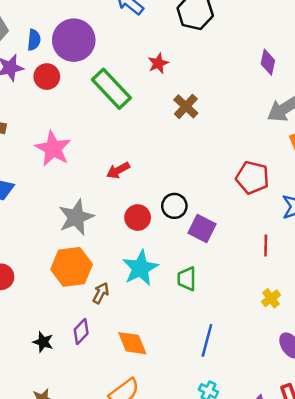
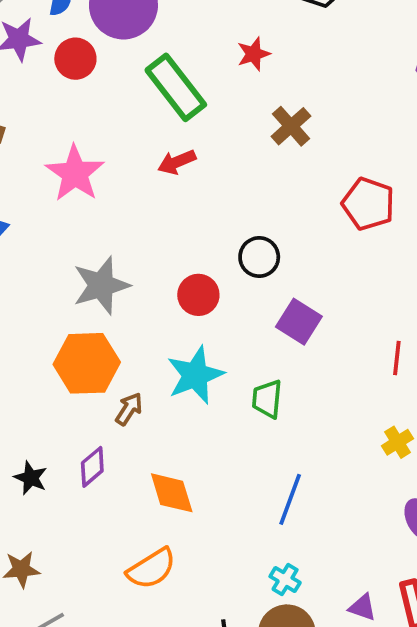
red arrow: (118, 170) -> (177, 162), moved
red pentagon: (252, 178) -> (368, 204), moved
black circle: (174, 206) -> (259, 257), moved

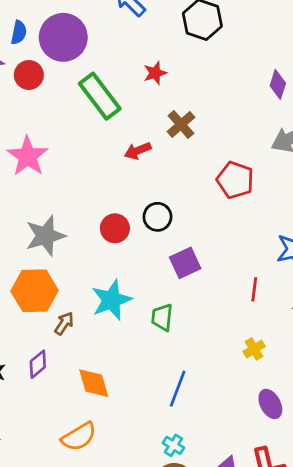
red arrow: (177, 162) -> (138, 151), moved
red circle: (198, 295) -> (115, 228), moved
purple square: (299, 322) -> (185, 263), turned 32

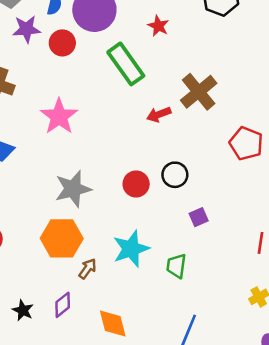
red star: (155, 73) -> (158, 26), moved, turned -30
brown cross: (181, 124) -> (199, 92), size x1.4
purple square: (185, 263) -> (199, 217), size x0.7

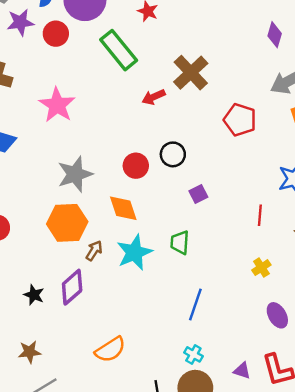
cyan star: (131, 249) -> (134, 252), moved
purple diamond: (63, 305) -> (72, 287), size x1.4
orange diamond: (113, 324) -> (123, 208), moved

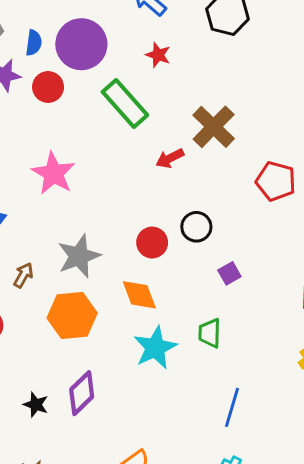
brown arrow: (94, 251) -> (23, 275), moved

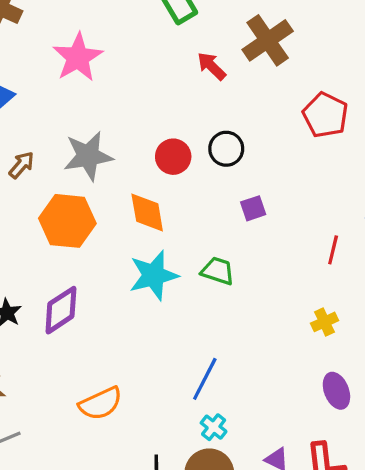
red arrow: (170, 158) -> (212, 66), turned 60
green trapezoid: (210, 333) -> (218, 271), turned 96
blue line: (232, 407) -> (205, 379), moved

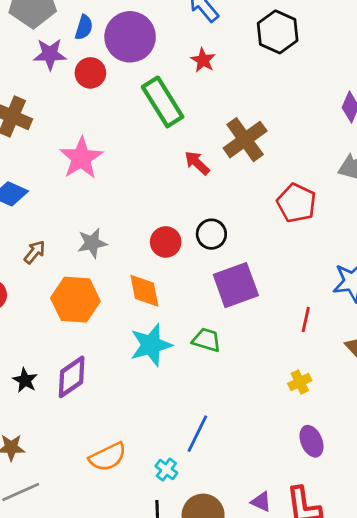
gray star: (88, 156) -> (92, 243), size x0.7
purple square: (253, 208) -> (236, 285), size x2.0
cyan cross: (214, 427) -> (166, 470), moved

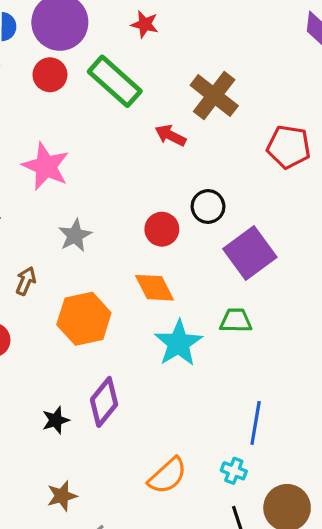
red circle: (90, 73) -> (50, 75), moved
gray star: (92, 243) -> (75, 235), moved
black star: (25, 380) -> (56, 420), turned -30

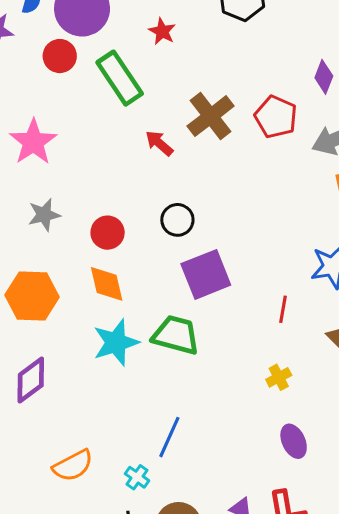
red pentagon: (289, 147) -> (276, 117), moved
red circle: (162, 229) -> (108, 233), moved
green trapezoid: (236, 321) -> (176, 335), size x1.5

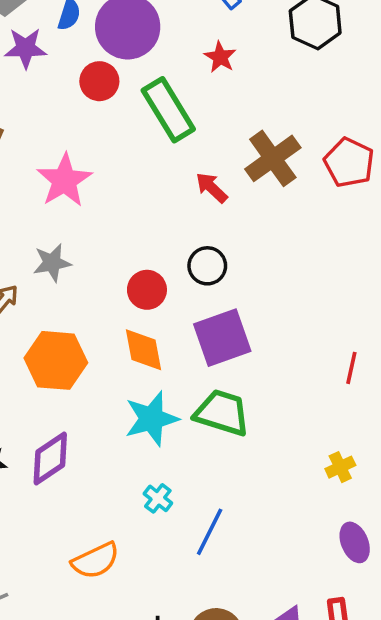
gray star: (44, 215) -> (52, 263), moved
black circle: (177, 220) -> (207, 266), moved
purple square: (206, 274) -> (222, 338), moved
red line: (283, 309) -> (351, 368), moved
cyan cross: (137, 477) -> (158, 498), moved

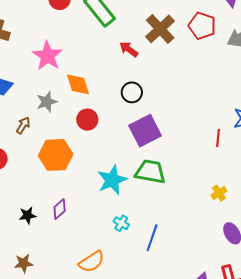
red circle: (147, 290) -> (87, 120), moved
orange diamond: (143, 350) -> (78, 84), moved
purple diamond: (50, 458) -> (60, 209), size x0.7

